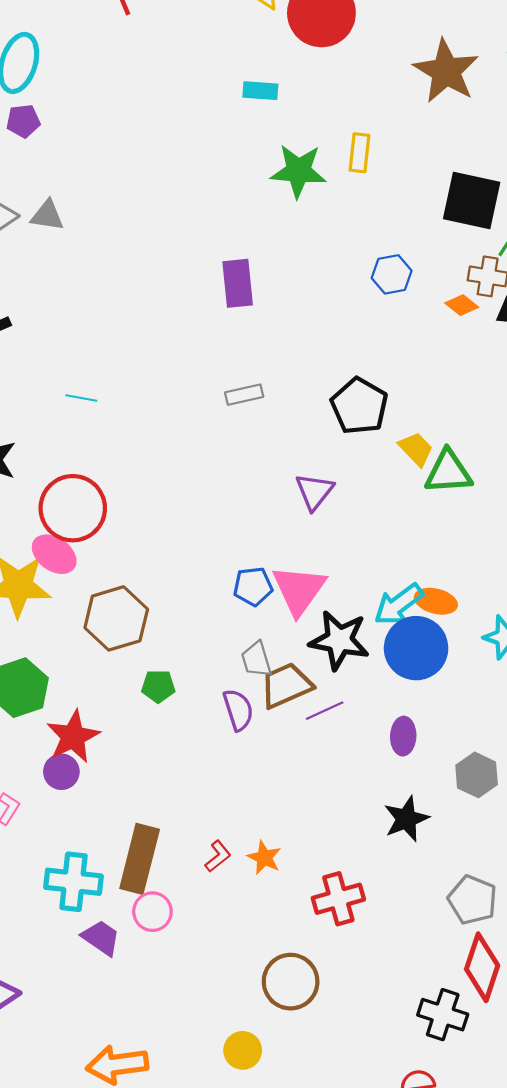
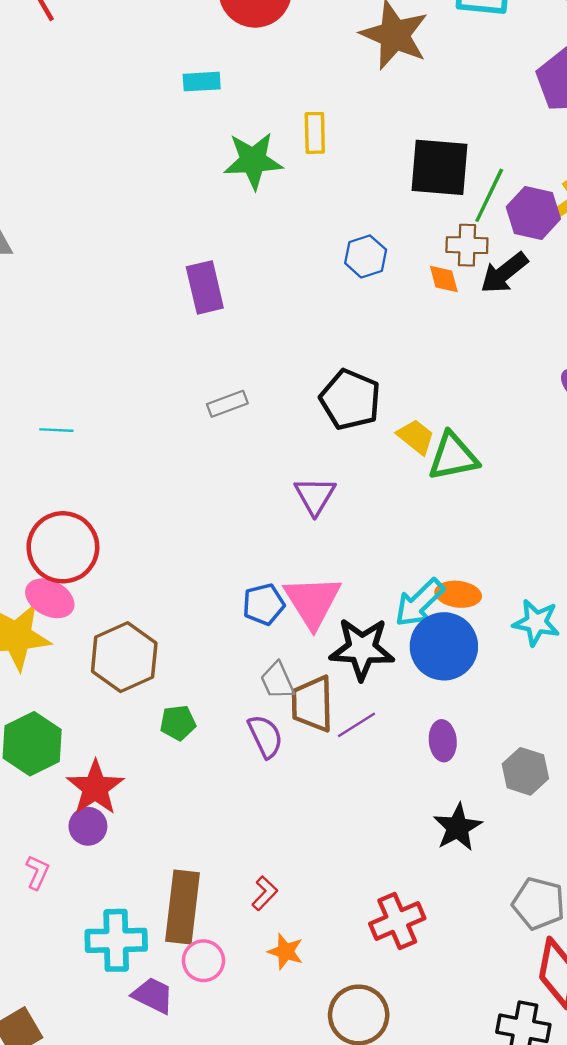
orange diamond: (462, 305) -> (444, 279), turned 44
brown trapezoid: (286, 685) -> (312, 704), turned -60
orange star: (264, 858) -> (285, 952), moved

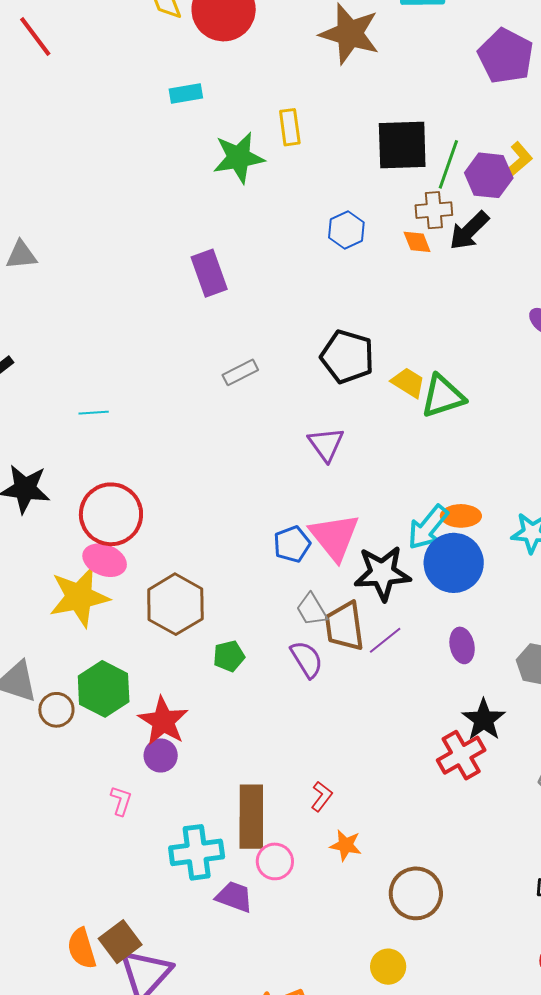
red cross: (397, 921) -> (461, 755), moved

